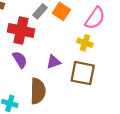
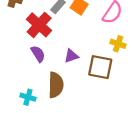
red cross: (21, 30) -> (39, 25), turned 30
yellow cross: (85, 43) -> (118, 44), moved

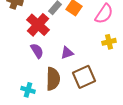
yellow cross: (118, 44) -> (109, 42), turned -32
brown square: (100, 67) -> (84, 77), moved, turned -35

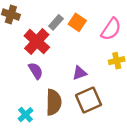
purple triangle: (67, 53) -> (80, 73), moved
cyan cross: (28, 90) -> (26, 115), turned 32

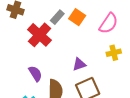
purple semicircle: (36, 71) -> (35, 74), moved

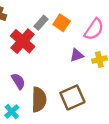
purple triangle: (79, 64) -> (77, 55), moved

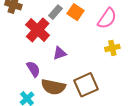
purple triangle: (77, 55) -> (60, 53), moved
brown semicircle: (39, 100) -> (53, 87), turned 100

